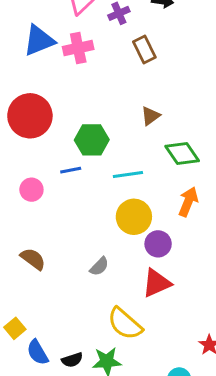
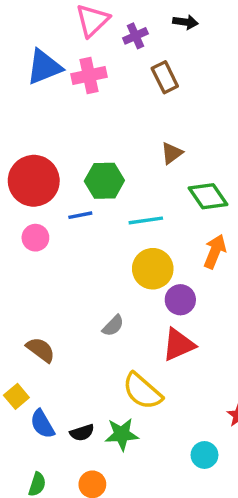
red circle: (30, 116) -> (34, 181), moved
brown semicircle: (33, 259) -> (41, 350), moved

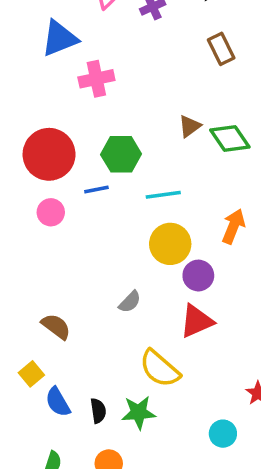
pink cross: (89, 76) -> (96, 79), moved
brown rectangle: (165, 77) -> (221, 49), moved
green diamond: (208, 196) -> (230, 139), moved
black semicircle: (82, 433) -> (98, 411), turned -80

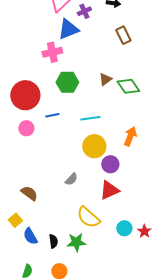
blue triangle: (60, 38) -> (68, 29), moved
green hexagon: (121, 154) -> (67, 82), moved
cyan circle: (223, 434) -> (124, 228), moved

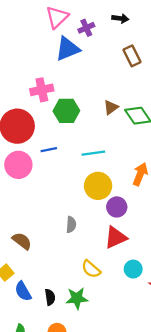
pink cross: (52, 52) -> (42, 90), moved
pink circle: (26, 128) -> (18, 165), size x1.5
gray semicircle: (71, 179) -> (71, 225), turned -40
yellow semicircle: (88, 217) -> (91, 269), size x0.7
cyan circle: (124, 228) -> (133, 269), moved

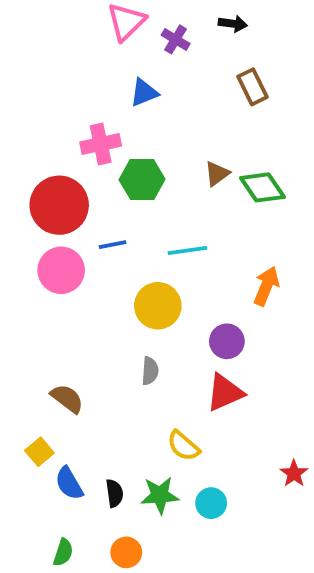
purple cross: (86, 28) -> (176, 39), turned -35
blue triangle: (68, 49) -> (144, 93), moved, size x0.7
yellow circle: (98, 186) -> (158, 306), moved
cyan circle: (133, 269) -> (211, 503), moved

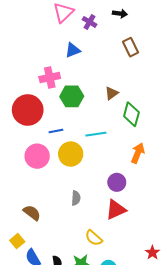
green diamond: (262, 187) -> (131, 114), moved, turned 50
pink circle: (61, 270) -> (37, 156), moved
yellow circle: (158, 306) -> (71, 154), moved

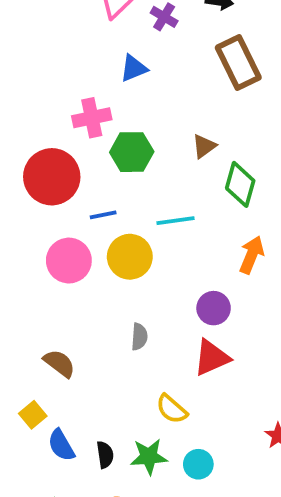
brown rectangle: (130, 47) -> (238, 63), size x1.5

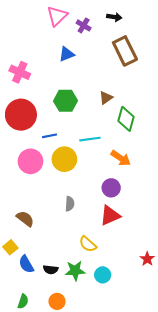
pink cross: (92, 118) -> (20, 72), moved, turned 36
orange arrow: (252, 255) -> (121, 158), moved, turned 102
black semicircle: (105, 455) -> (51, 270), turned 104

